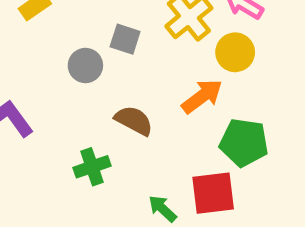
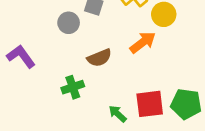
brown semicircle: (134, 121) -> (99, 58), turned 130
green pentagon: (244, 143) -> (186, 104), moved

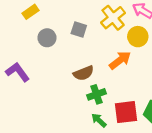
gray circle: (69, 23) -> (47, 38), moved
green cross: (73, 87) -> (97, 94), moved

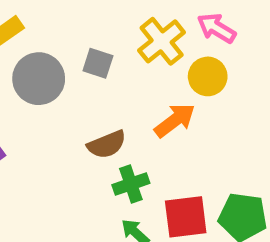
gray circle: (47, 38) -> (39, 79), size x1.5

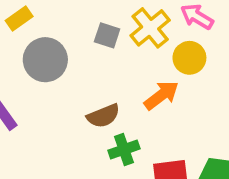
gray square: (98, 63) -> (107, 35), moved

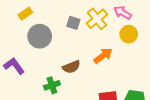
yellow circle: (189, 58) -> (129, 34), moved
green cross: (124, 150) -> (52, 85), moved

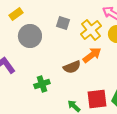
yellow cross: (97, 19) -> (91, 30), moved
brown semicircle: (71, 67) -> (72, 67), moved

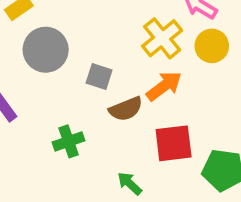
gray square: (63, 23) -> (99, 76), moved
red square: (97, 99) -> (174, 143), moved

